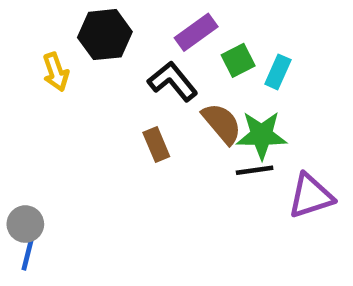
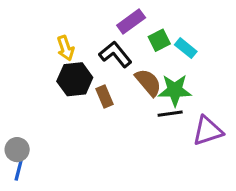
black hexagon: (105, 35) -> (75, 79), moved
yellow arrow: (56, 72) -> (65, 48), moved
cyan rectangle: (278, 72) -> (186, 48), turned -75

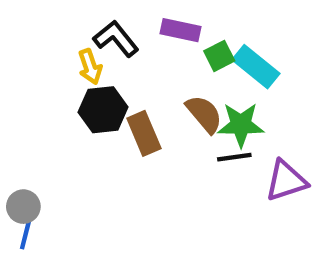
purple rectangle: (131, 22) -> (181, 30), turned 48
cyan rectangle: (186, 48) -> (256, 67), size x1.5
black L-shape: (115, 54) -> (116, 39), moved
brown rectangle: (105, 96) -> (144, 133), size x1.4

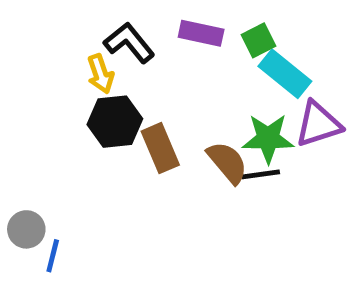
green square: (219, 56) -> (258, 40), moved
brown semicircle: (204, 114) -> (227, 162), moved
purple triangle: (286, 181) -> (318, 124), moved
blue line: (26, 235) -> (53, 256), moved

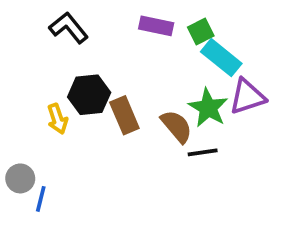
black L-shape: (129, 43) -> (69, 28), moved
yellow arrow: (101, 74) -> (57, 119), moved
green star: (268, 138) -> (208, 108), turned 30
black line: (261, 174) -> (203, 152), moved

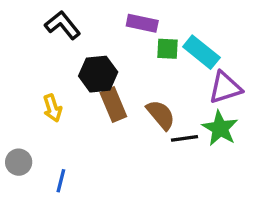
green square: (201, 31) -> (168, 49), moved, turned 30
black hexagon: (89, 95) -> (98, 74), moved
green star: (208, 108) -> (220, 128), moved
blue line: (41, 199) -> (61, 181), moved

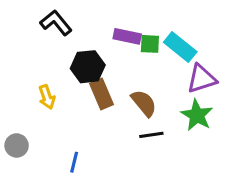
purple rectangle: (142, 23) -> (127, 36), moved
black line: (184, 138) -> (151, 135), moved
blue line: (61, 181) -> (74, 162), moved

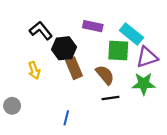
black L-shape: (56, 23) -> (41, 31), moved
green square: (150, 44) -> (118, 51), moved, size x1.5
green star: (197, 115) -> (144, 84), turned -30
blue line: (74, 162) -> (66, 118), moved

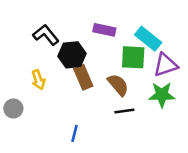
gray circle: (12, 106) -> (13, 108), moved

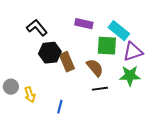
black hexagon: (72, 55) -> (50, 53), moved
yellow arrow: (38, 80) -> (30, 95), moved

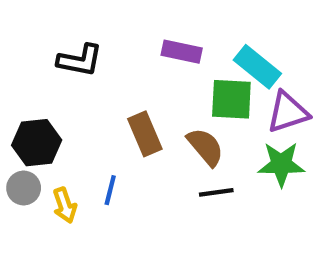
black L-shape: (37, 28) -> (80, 60), turned 140
black hexagon: (50, 53) -> (37, 143), moved
blue line: (60, 107) -> (110, 190), moved

